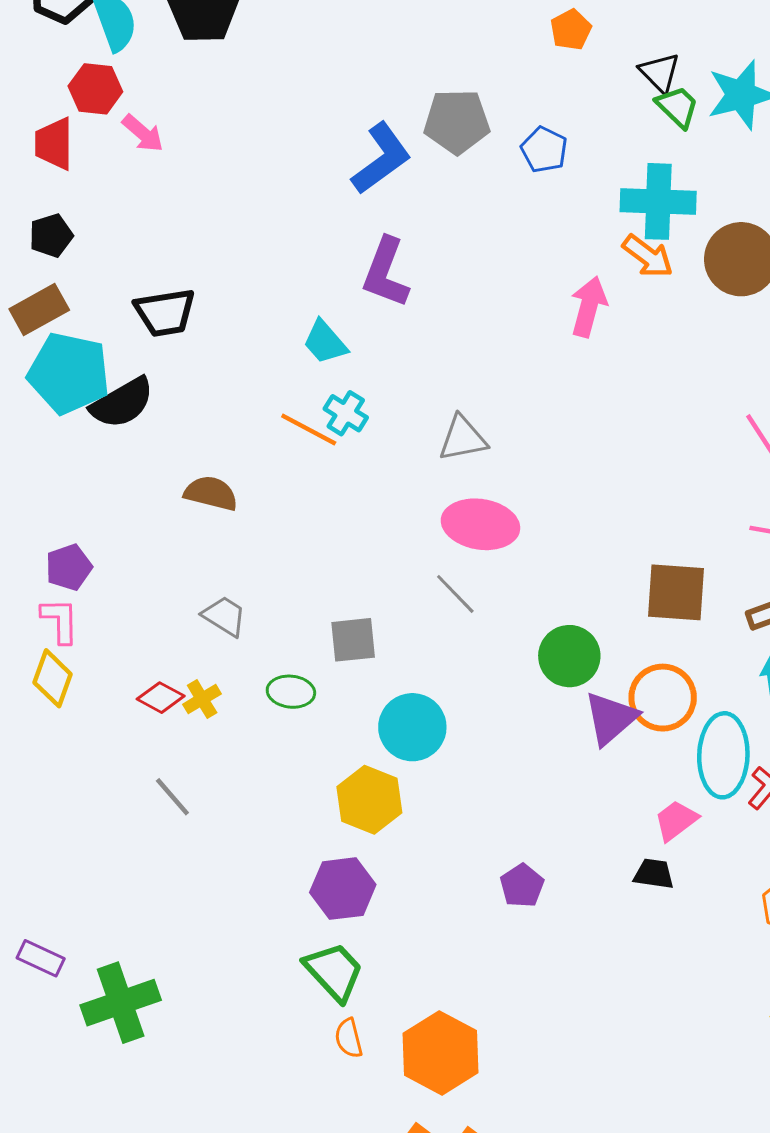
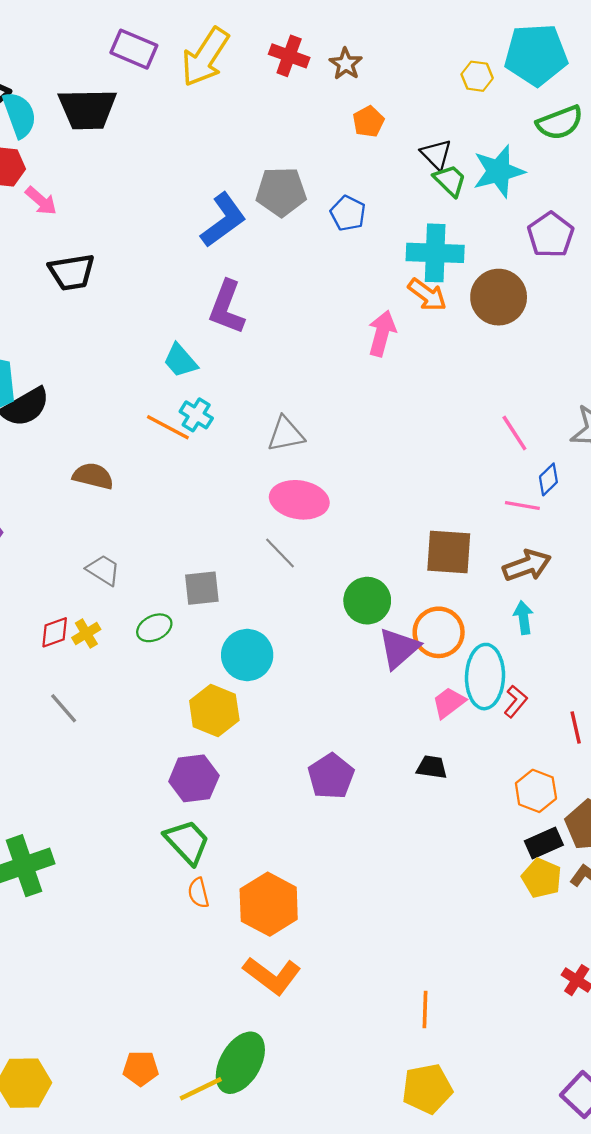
black trapezoid: (165, 313) -> (72, 272), moved
green ellipse: (291, 692) -> (154, 628), turned -32
red diamond: (161, 698) -> (55, 632), turned -48
pink trapezoid: (676, 820) -> (449, 703), moved
purple pentagon: (522, 886) -> (331, 776), size x1.4

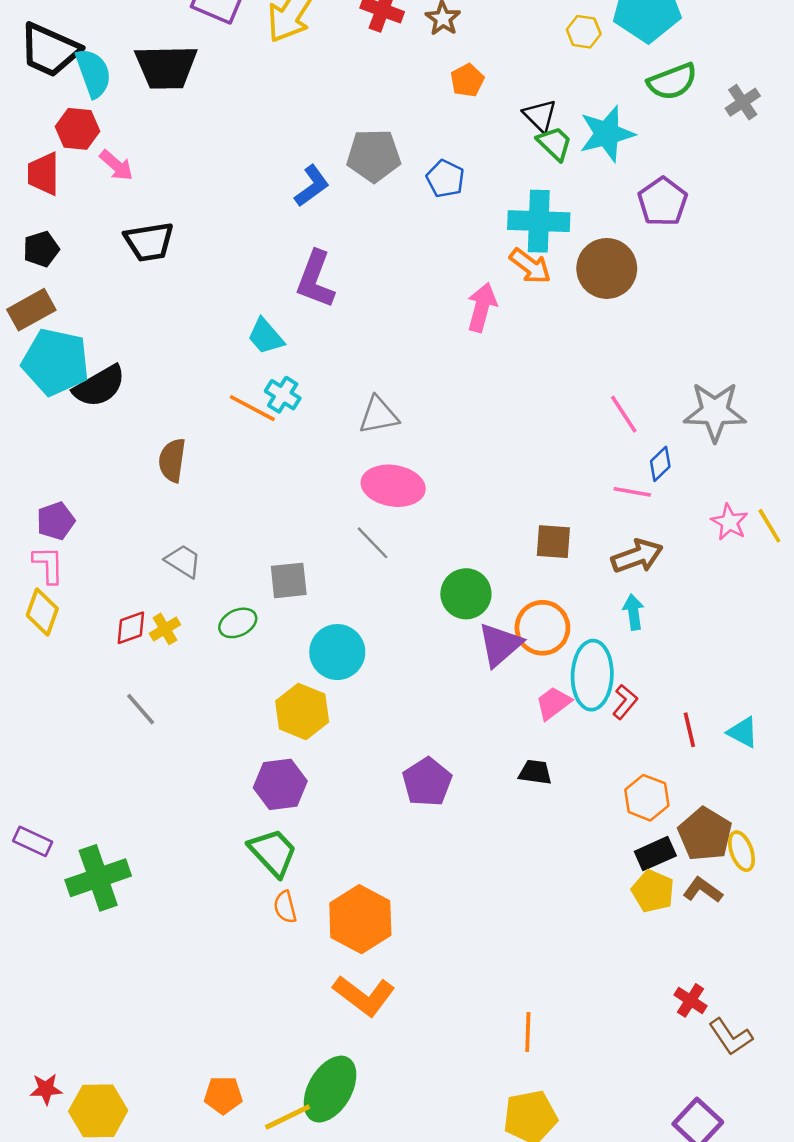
blue L-shape: (223, 220) -> (312, 186), size x0.7
brown semicircle: (93, 476) -> (172, 460), turned -96
brown square: (449, 552) -> (553, 542), size x0.7

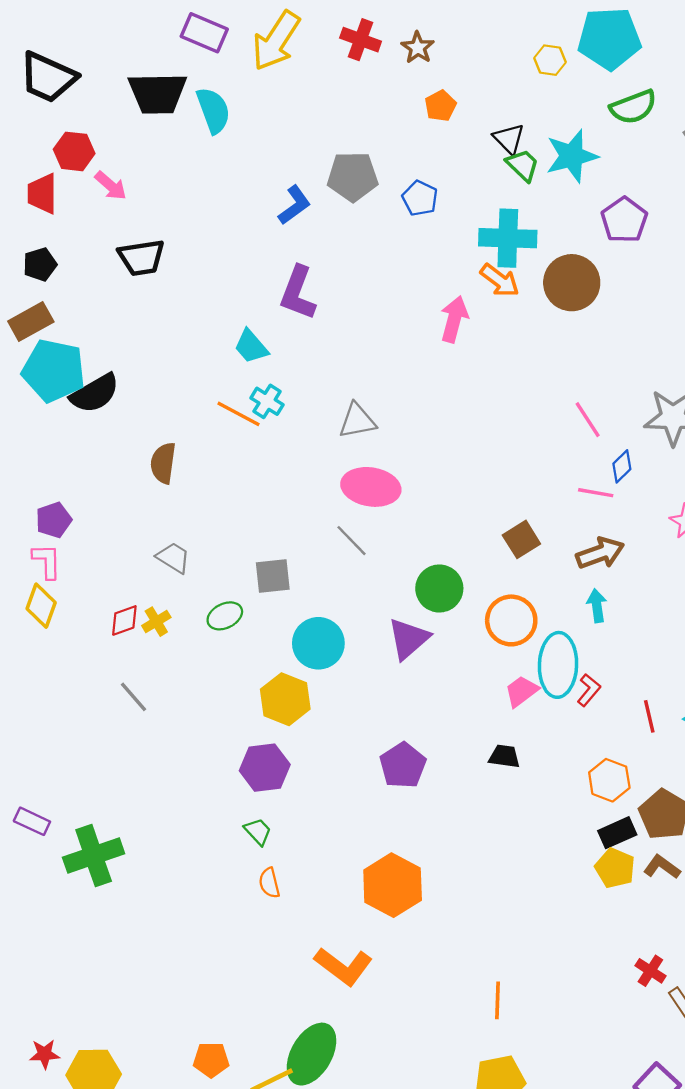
cyan semicircle: (93, 73) -> (213, 110), moved
brown square: (553, 542) -> (521, 539), turned -36
purple triangle: (500, 645) -> (409, 639), moved
green trapezoid: (273, 852) -> (258, 832), size x0.6
orange hexagon: (360, 919) -> (393, 885), moved

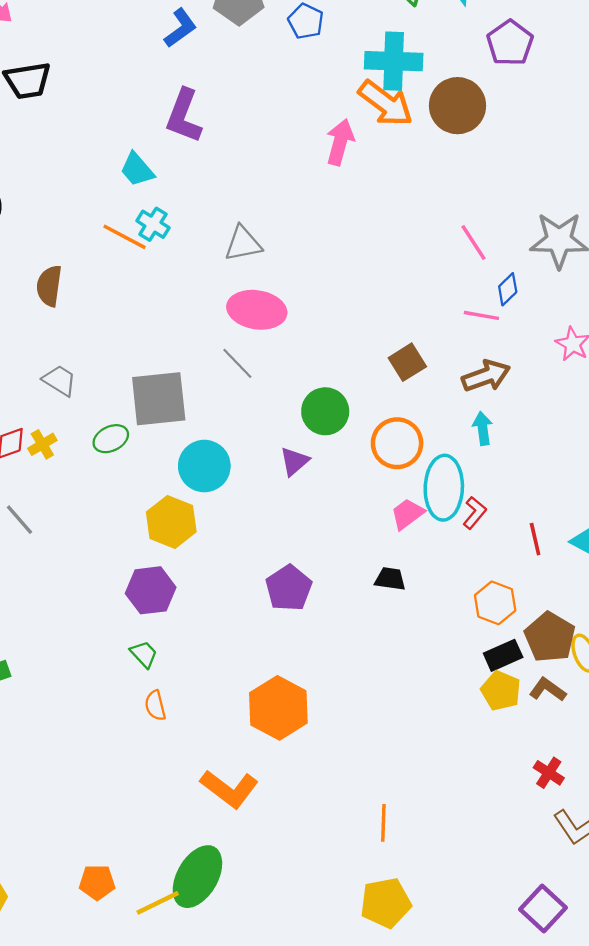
orange arrow: (500, 280) -> (386, 103), size x1.4
gray square: (273, 576) -> (159, 399), size x1.6
purple triangle: (409, 639) -> (294, 461), size x0.7
red cross: (650, 971) -> (549, 773), moved

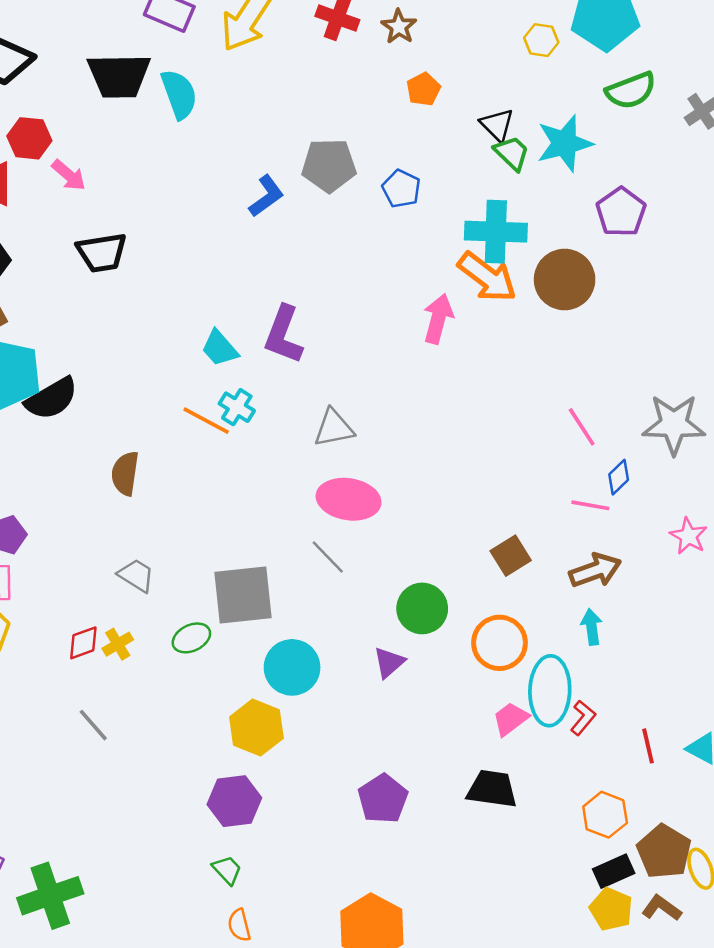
purple L-shape: (184, 116) -> (283, 335), moved
black trapezoid: (390, 579) -> (492, 789), size x1.5

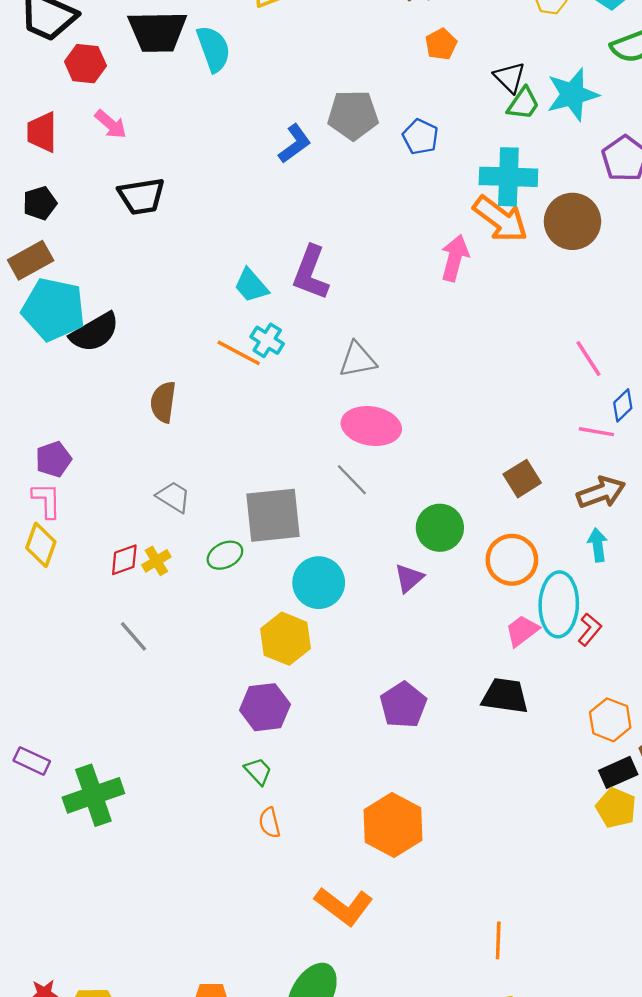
red hexagon: (29, 138) -> (85, 64), moved
green trapezoid: (512, 153) -> (523, 104), turned 81

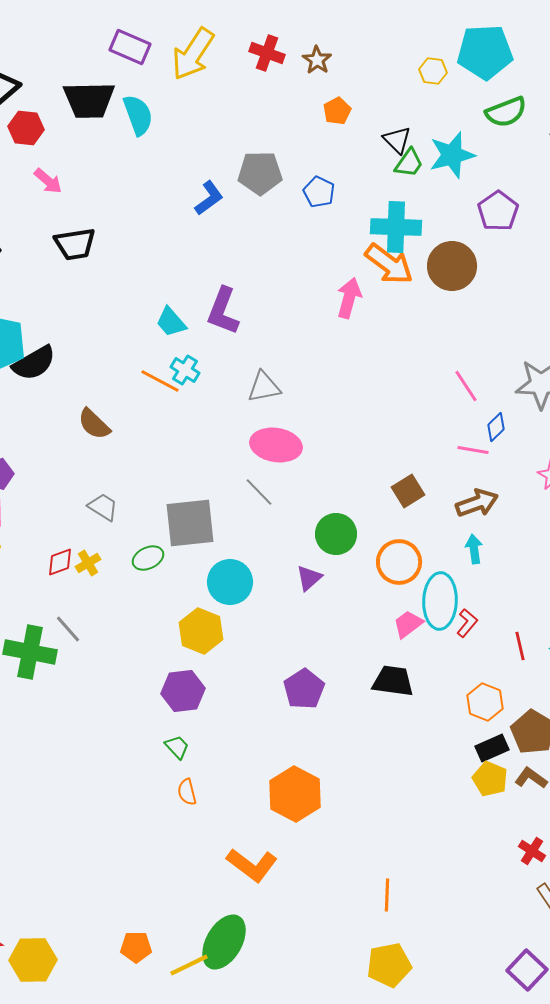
brown semicircle: (163, 402) -> (94, 424), turned -54
green cross: (93, 795) -> (30, 652), moved, turned 30

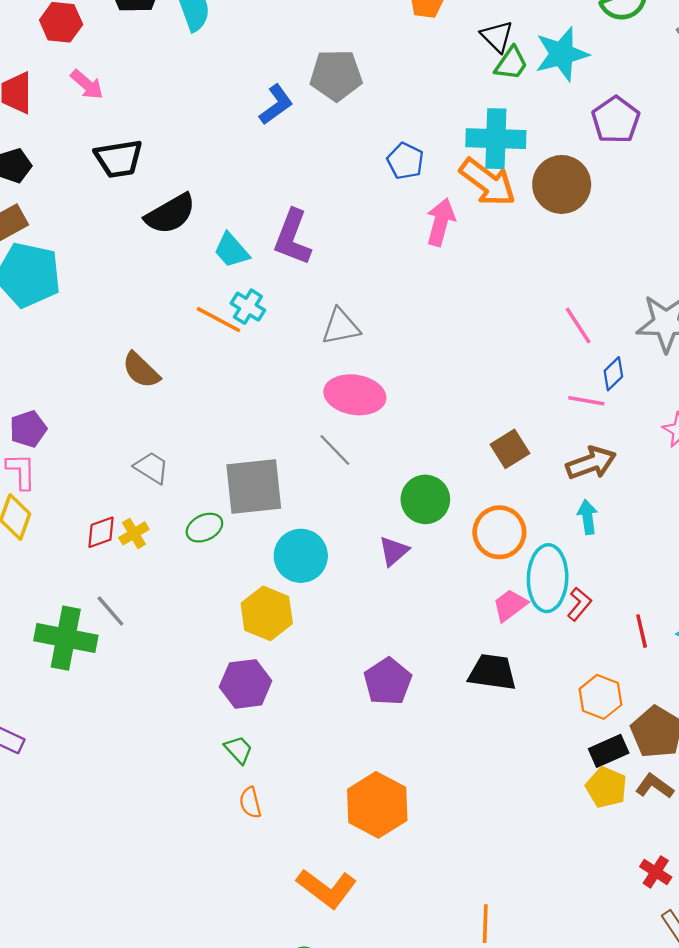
blue pentagon: (319, 192) -> (405, 161), moved
black semicircle: (34, 363) -> (170, 214), moved

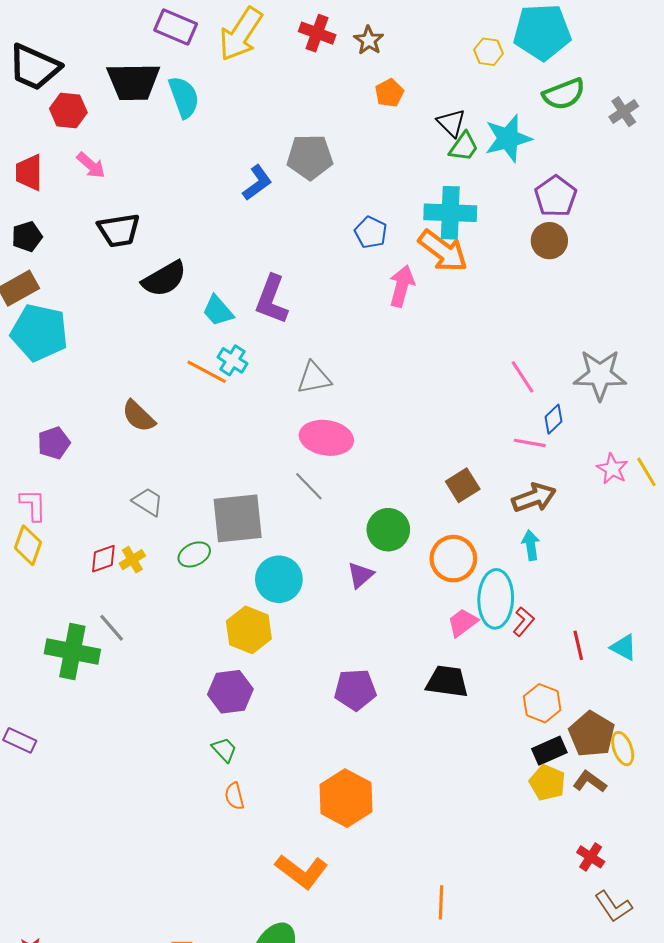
brown circle: (562, 184) -> (549, 241), moved, size x0.7
purple pentagon: (28, 429) -> (54, 443), moved
purple pentagon: (388, 682) -> (355, 690), turned 30

